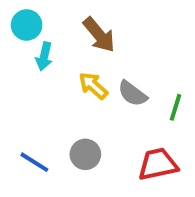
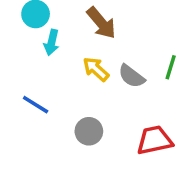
green line: (176, 107) -> (171, 67), moved
blue line: (34, 162) -> (36, 105), moved

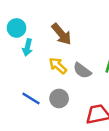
blue line: (36, 105) -> (31, 98), moved
gray circle: (89, 131) -> (59, 98), moved

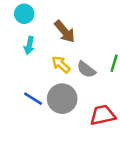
cyan circle: (17, 28) -> (24, 14), moved
gray circle: (59, 98) -> (62, 99), size x1.5

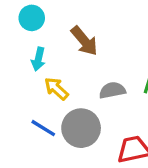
yellow arrow: (61, 64) -> (56, 89), moved
gray semicircle: (86, 69) -> (112, 90), turned 132

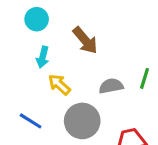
blue line: (43, 128) -> (31, 121), moved

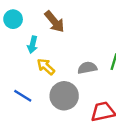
cyan circle: (37, 19) -> (13, 19), moved
brown arrow: (85, 40) -> (54, 22), moved

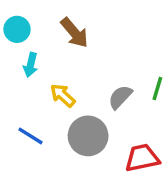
cyan arrow: (33, 45) -> (31, 65), moved
gray semicircle: (87, 68) -> (120, 97), turned -36

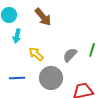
blue line: (31, 136) -> (17, 78), turned -35

